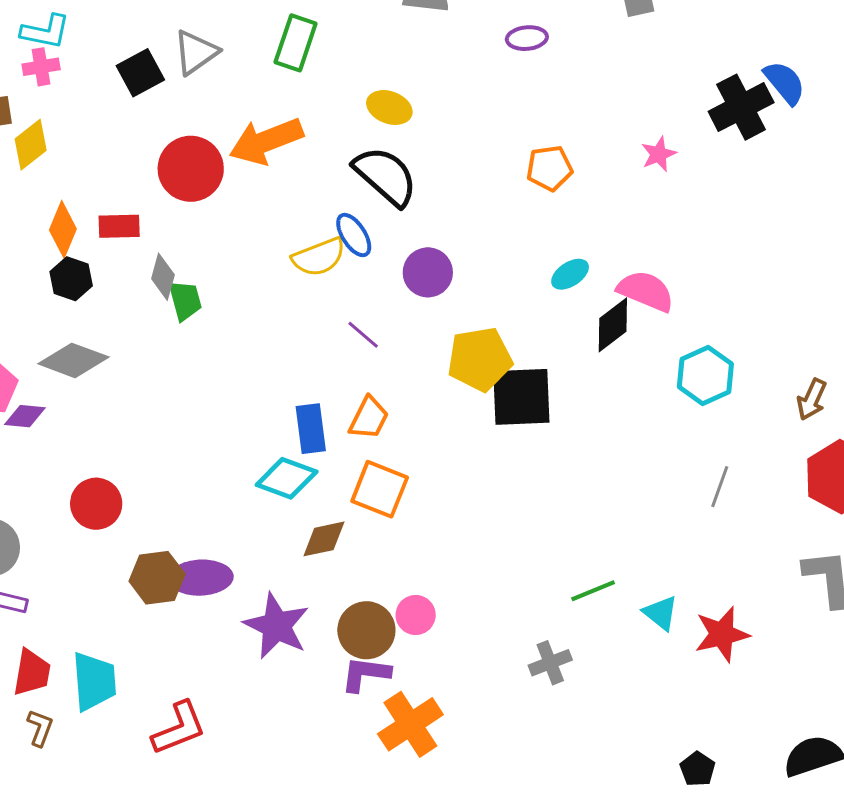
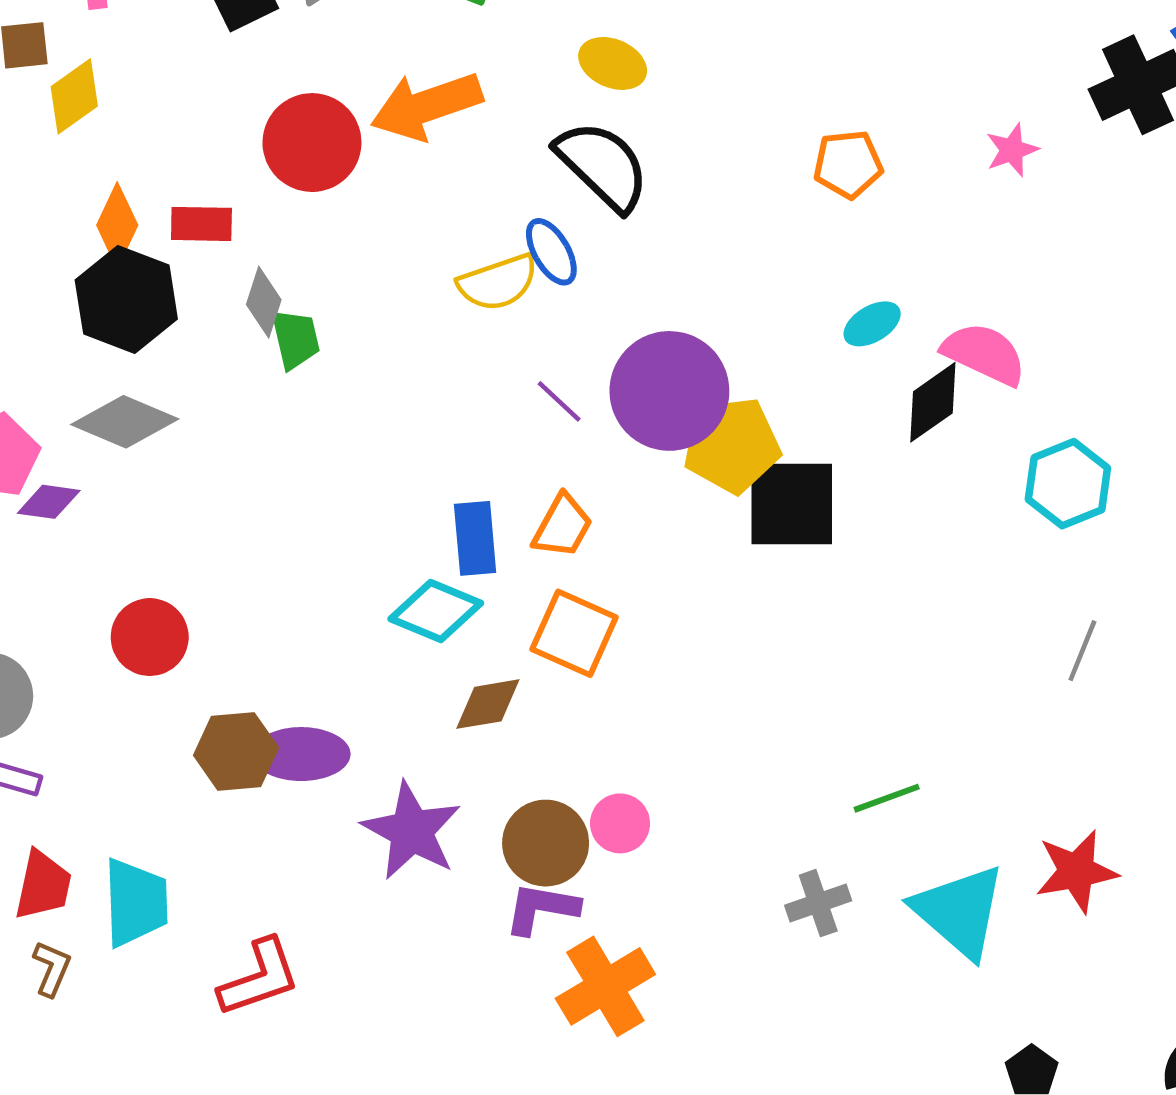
purple circle: (428, 272) -> (669, 391), moved, size x1.6
black hexagon: (71, 279) -> (126, 299), size x1.6
cyan triangle: (661, 613) -> (959, 911), moved, size x1.8

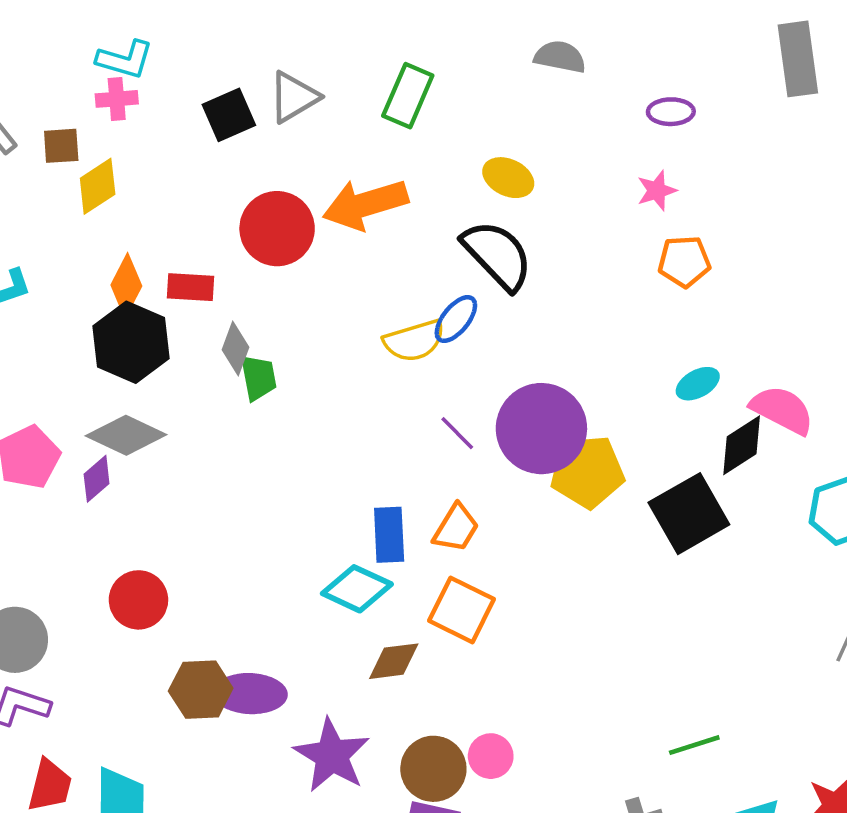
pink star: (1012, 150) -> (657, 191), moved
blue ellipse: (551, 252) -> (456, 319), turned 66
purple diamond: (49, 502) -> (97, 479), moved, turned -51
black square: (792, 504) -> (689, 514), moved, turned -32

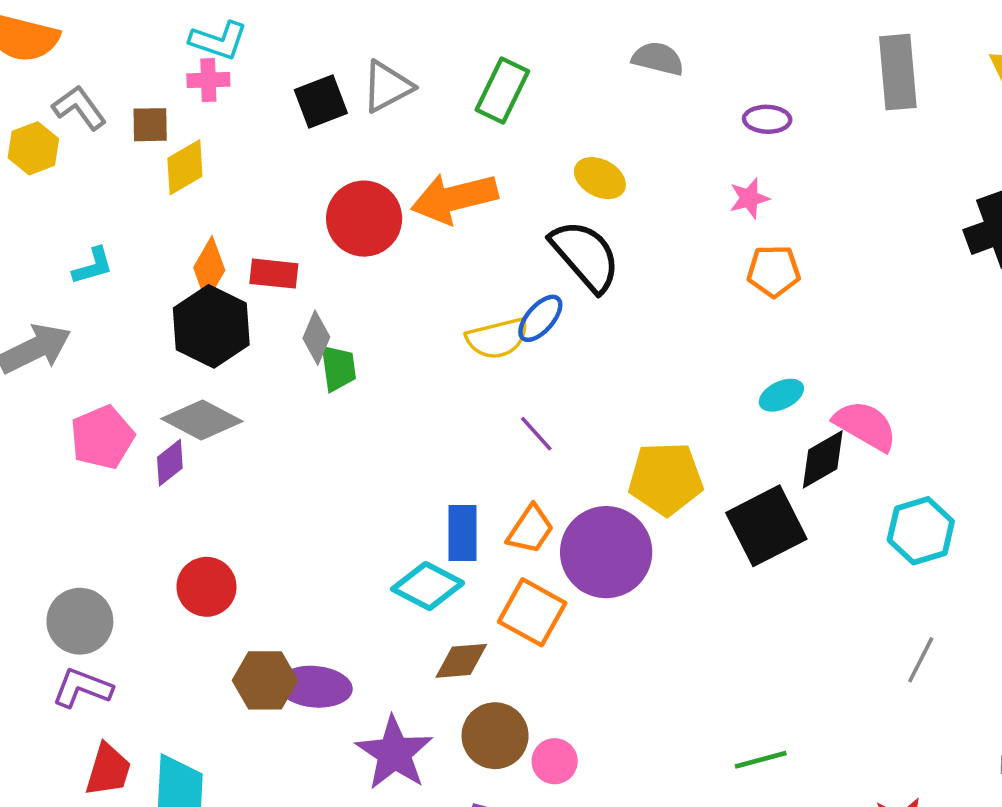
purple circle: (541, 429) -> (606, 552), moved
brown circle: (433, 769) -> (495, 736), moved

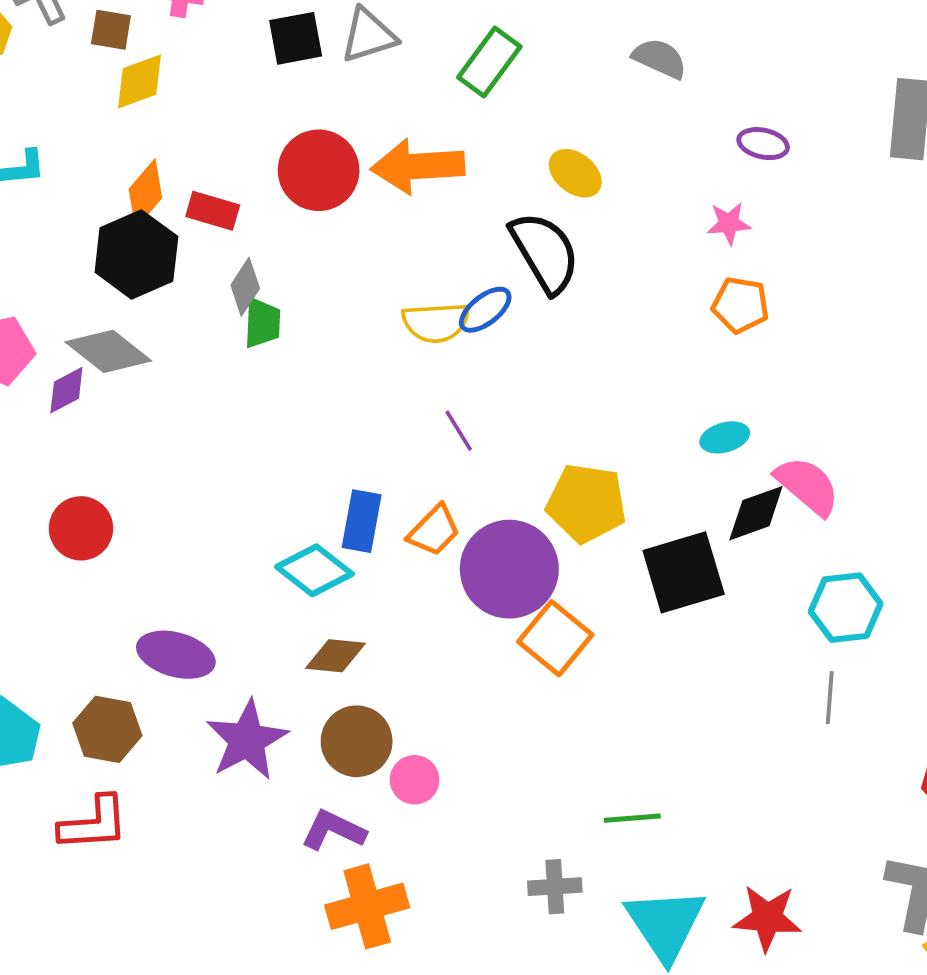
orange square: (532, 612) -> (555, 638), moved
gray line: (921, 660) -> (830, 698), moved, turned -33
brown hexagon: (265, 680) -> (107, 729), moved

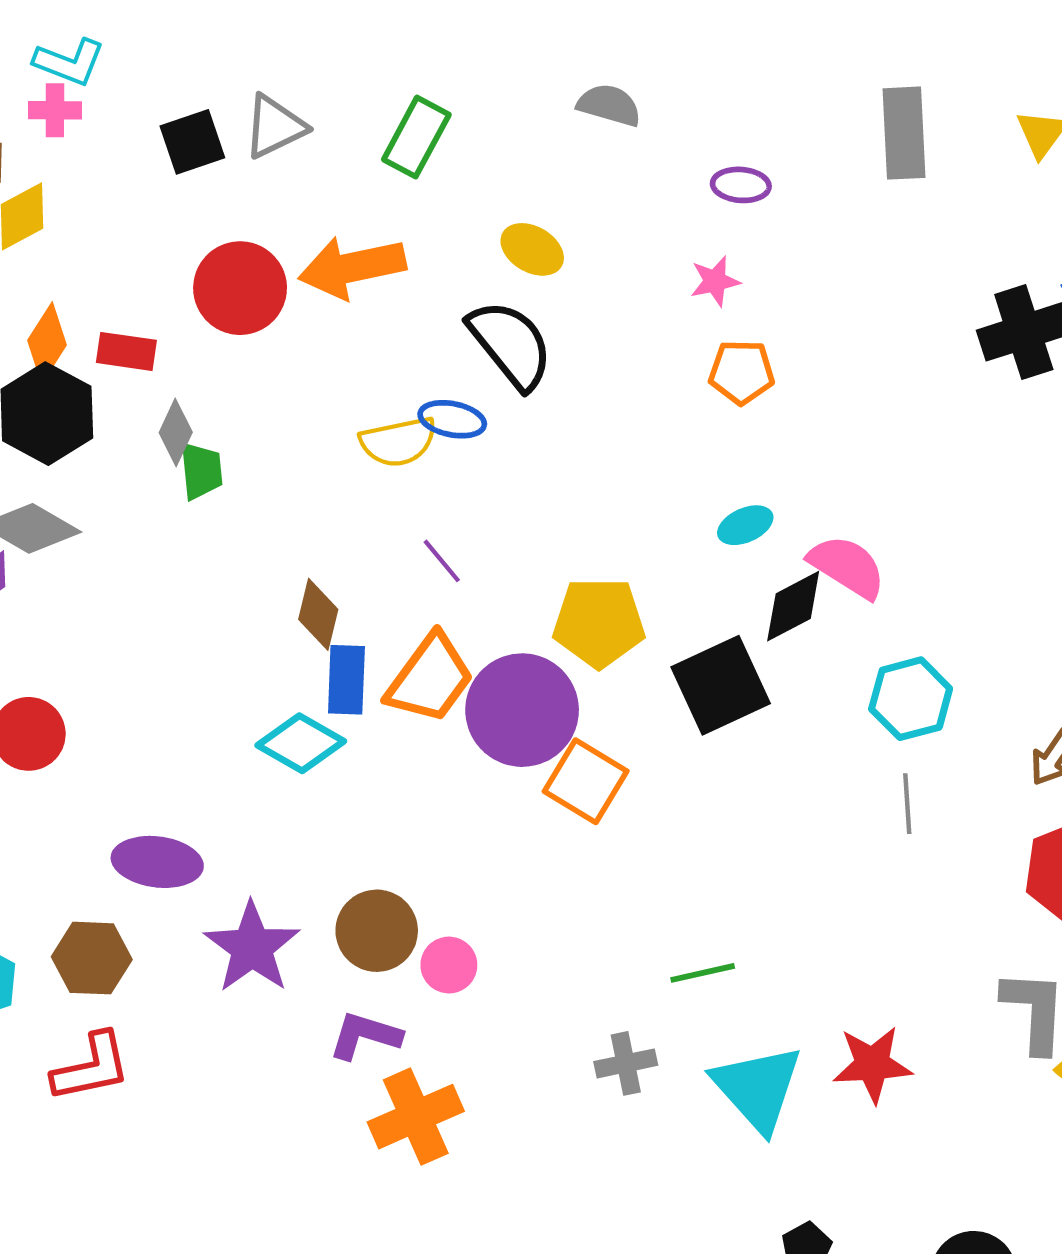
blue ellipse: (485, 310) -> (452, 419), turned 58
orange trapezoid: (434, 531) -> (430, 679), size x1.5
brown diamond: (335, 656) -> (318, 614), moved, turned -74

